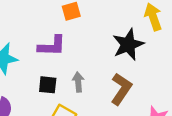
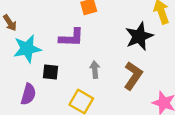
black square: (48, 85) -> (51, 72), moved

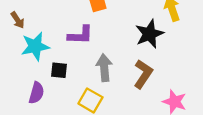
gray arrow: (95, 70) -> (104, 68), size x1.5

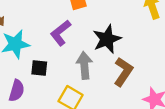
black star: (149, 34) -> (107, 39), moved
purple L-shape: (80, 35) -> (61, 33), turned 140

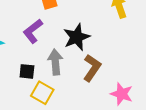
black square: (39, 68) -> (27, 71), moved

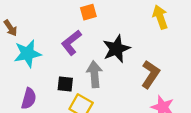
brown L-shape: (92, 68) -> (150, 74), moved

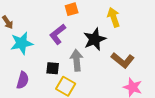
yellow arrow: (160, 17) -> (114, 17), moved
brown L-shape: (150, 74) -> (123, 60), turned 95

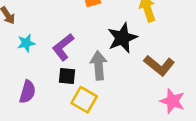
purple L-shape: (58, 34) -> (63, 47), moved
cyan star: (22, 43) -> (26, 43), size x0.6

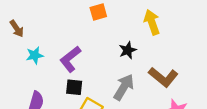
black star: (122, 38) -> (128, 50), size x0.6
gray arrow: (99, 65) -> (124, 87), moved, turned 36

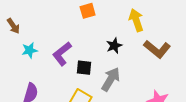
brown L-shape: (163, 77) -> (157, 49), moved
black square: (74, 87) -> (84, 68), moved

